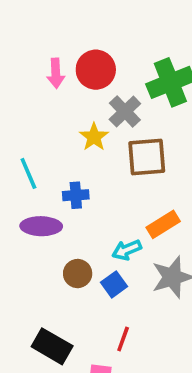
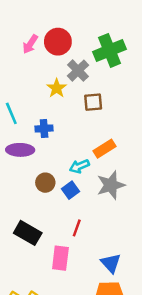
pink arrow: (56, 73) -> (30, 44), turned 36
brown square: (147, 157) -> (93, 102), size x0.7

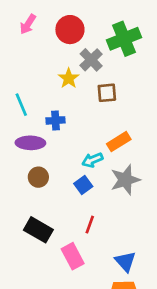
pink arrow: (30, 44) -> (28, 24), moved
brown circle: (45, 183) -> (38, 177), moved
pink rectangle: (60, 258) -> (73, 256), turned -35

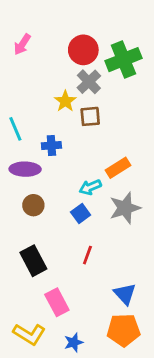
red circle: (70, 30) -> (83, 50), moved
brown square: (107, 93) -> (90, 116), moved
black rectangle: (38, 230) -> (33, 261), turned 32
pink rectangle: (73, 256) -> (57, 302), moved

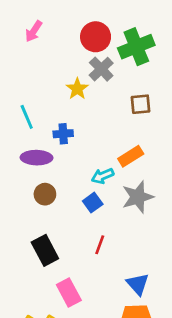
brown square: (90, 116) -> (141, 104), moved

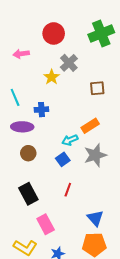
pink arrow: (34, 31) -> (21, 54), moved, turned 49
red circle: (96, 37) -> (54, 33), moved
green cross: (136, 47) -> (101, 33), moved

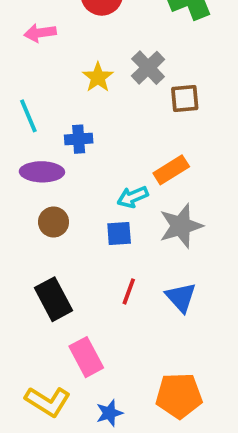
gray cross: (69, 63) -> (148, 68), moved
blue square: (63, 159) -> (119, 234), turned 32
blue triangle: (95, 218) -> (181, 297), moved

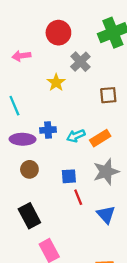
gray cross: (148, 68) -> (80, 62), moved
blue cross: (79, 139) -> (48, 130), moved
cyan arrow: (133, 197) -> (76, 136), moved
red line: (129, 291) -> (78, 197), moved, turned -42

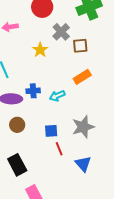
brown square: (108, 95) -> (80, 46), moved
orange rectangle: (100, 138) -> (82, 77), moved

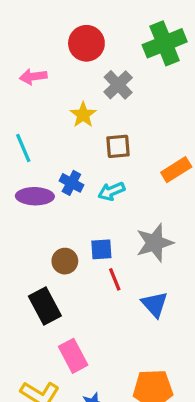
brown square: (80, 46) -> (118, 146), moved
orange rectangle: (82, 77) -> (176, 170), moved
blue cross: (33, 91) -> (71, 183), turned 32
brown circle: (17, 125) -> (65, 261), moved

